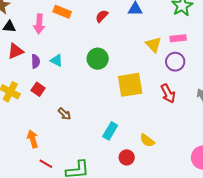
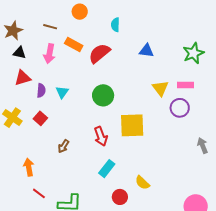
red semicircle: (102, 16) -> (99, 53), moved, size x1.6
cyan triangle: (57, 60) -> (62, 92), turned 32
red arrow: (168, 93) -> (101, 136), moved
brown arrow: (64, 114) -> (63, 146), turned 72

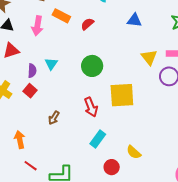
red semicircle: (99, 53) -> (87, 24), size x0.6
purple semicircle: (41, 90) -> (32, 71), moved

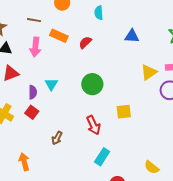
yellow triangle: (149, 57) -> (149, 72), turned 36
yellow square: (122, 95) -> (124, 112), size x0.6
yellow semicircle: (134, 152) -> (152, 167), moved

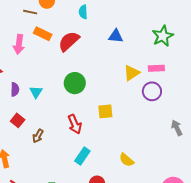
brown line: (34, 20) -> (30, 12), moved
red semicircle: (85, 42) -> (69, 41), size x1.6
cyan triangle: (51, 84) -> (36, 92), moved
red square: (32, 112) -> (18, 120), moved
yellow semicircle: (152, 167) -> (127, 160), moved

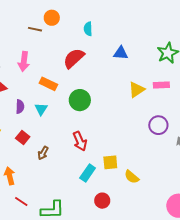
orange rectangle: (43, 34) -> (48, 84), moved
purple circle: (152, 91) -> (158, 125), moved
yellow square: (105, 111) -> (110, 162), moved

